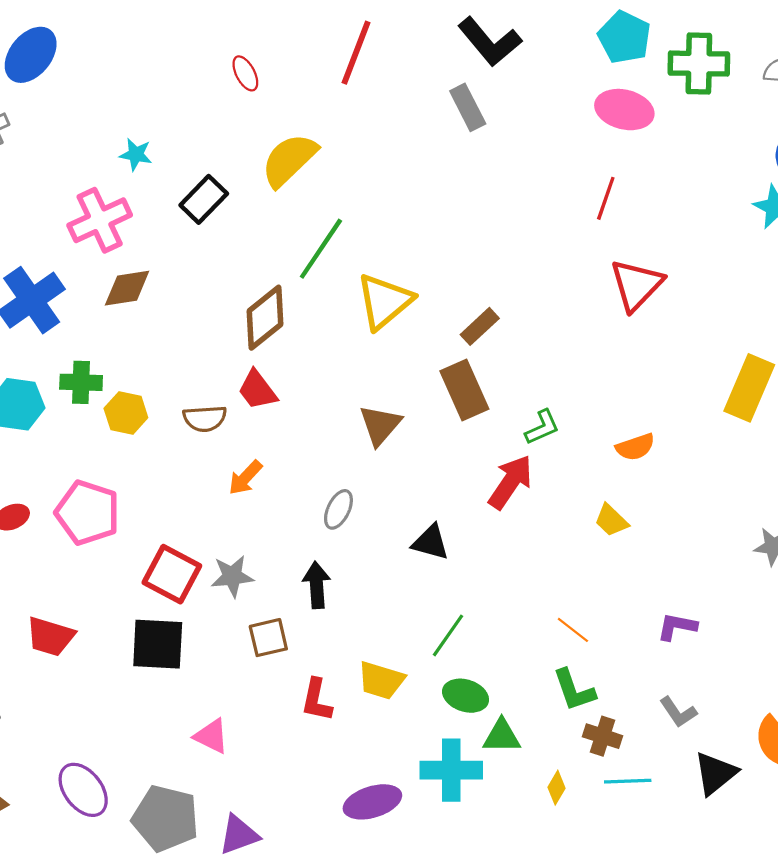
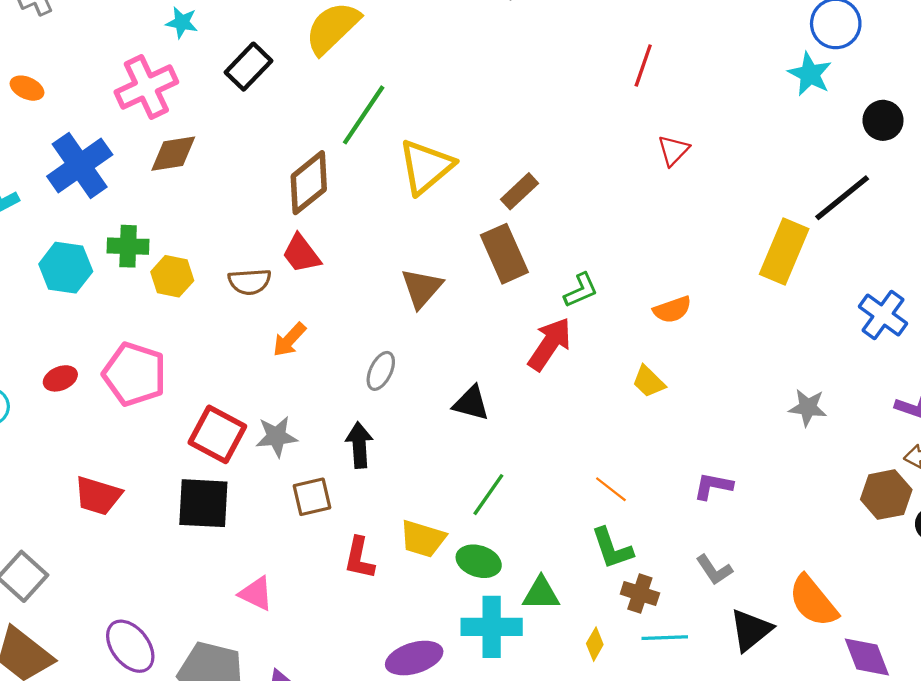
red triangle: (636, 285) -> (673, 150), size x0.6
green ellipse: (466, 696) -> (479, 561), moved

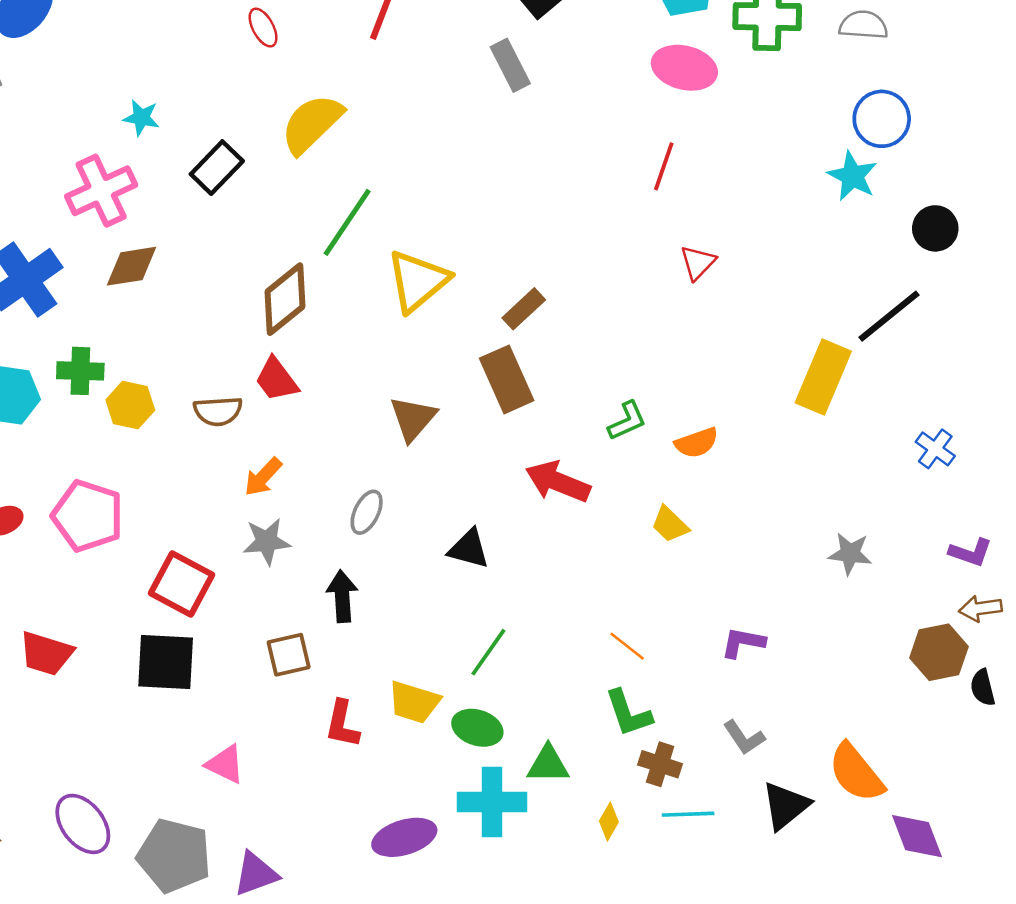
green L-shape: (581, 290) -> (627, 421), moved
blue cross: (883, 315) -> (935, 449), size x0.7
red arrow: (550, 344) -> (558, 482), turned -102
gray star: (276, 437) -> (267, 541), moved

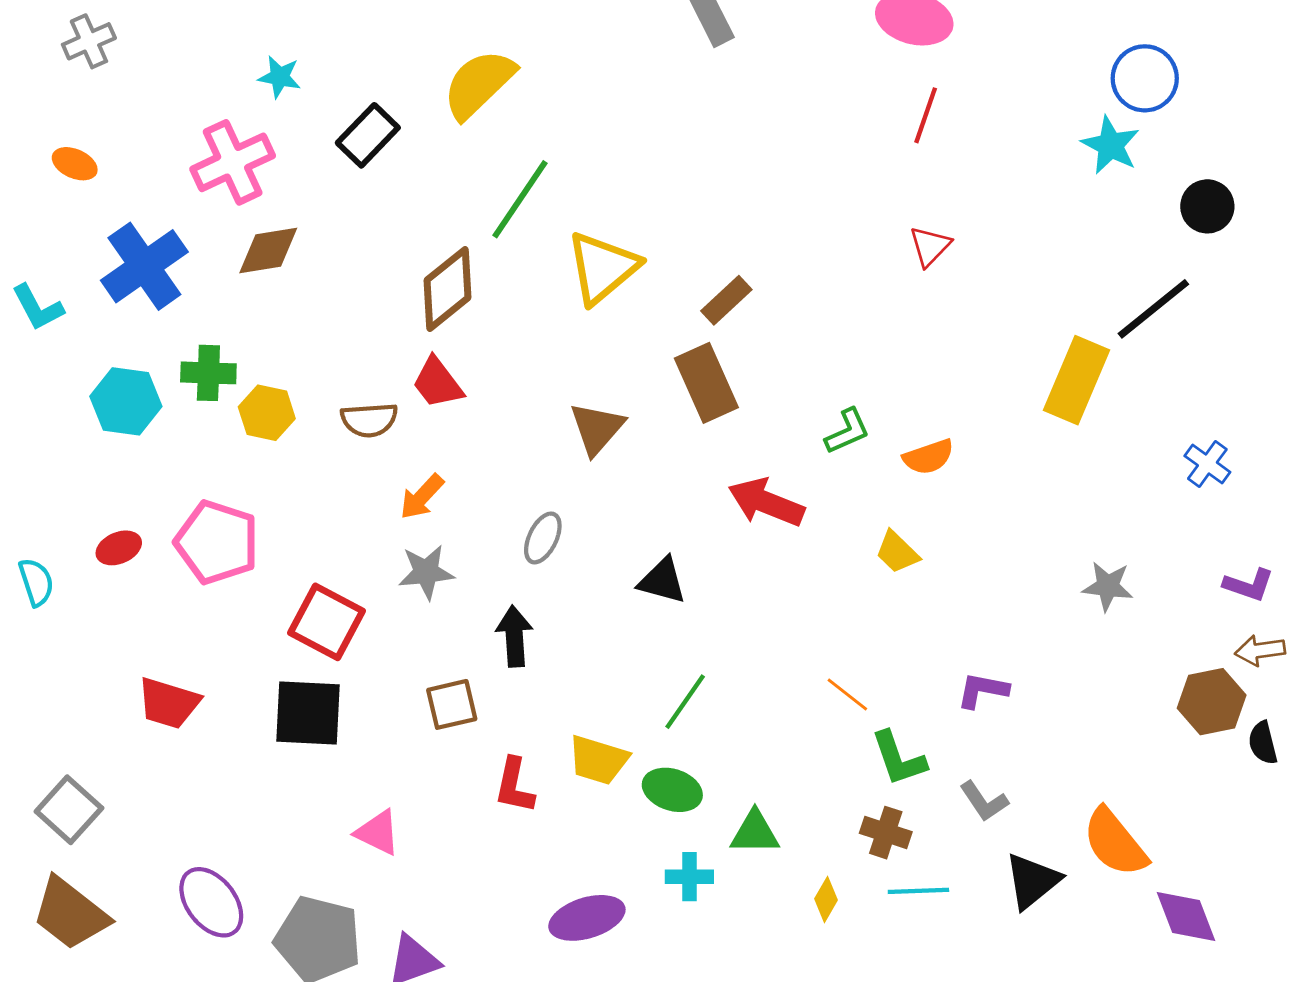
red line: (664, 166) -> (926, 115), moved
green L-shape: (628, 713) -> (899, 759), moved
cyan cross: (492, 802) -> (689, 877), size x0.6

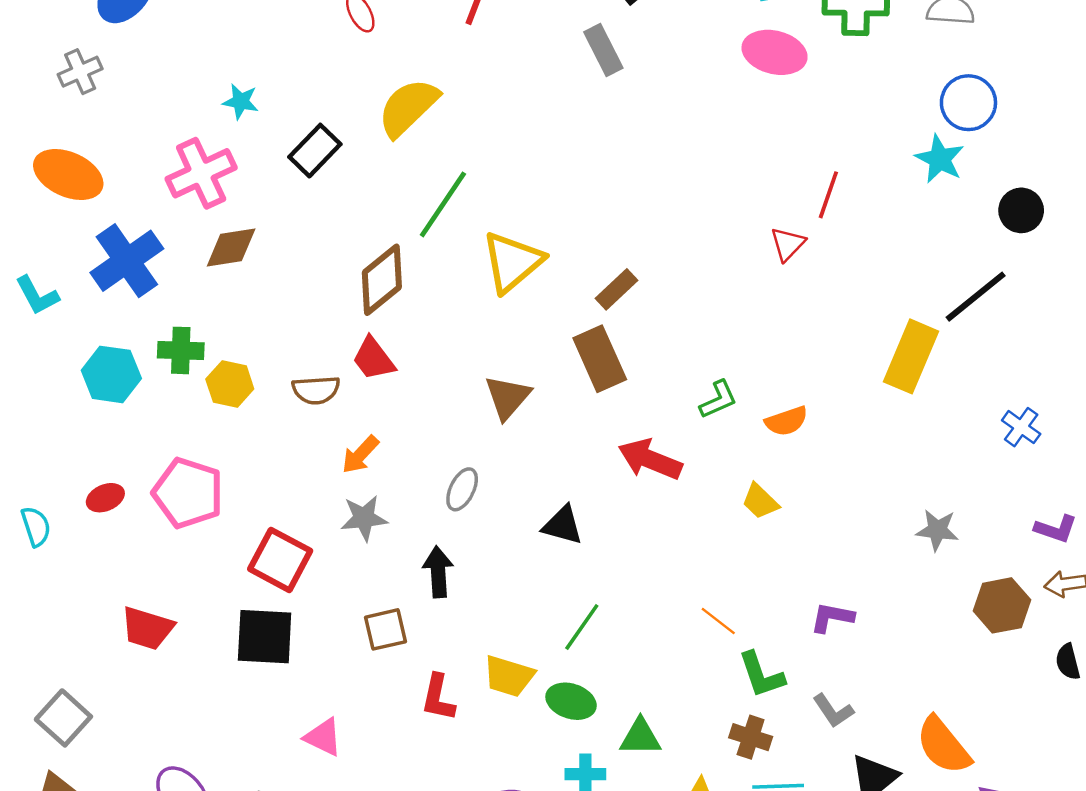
red line: (926, 115) -> (828, 195), moved
orange ellipse: (75, 164) -> (68, 174), size x1.8
brown hexagon: (1212, 702) -> (1002, 605), moved

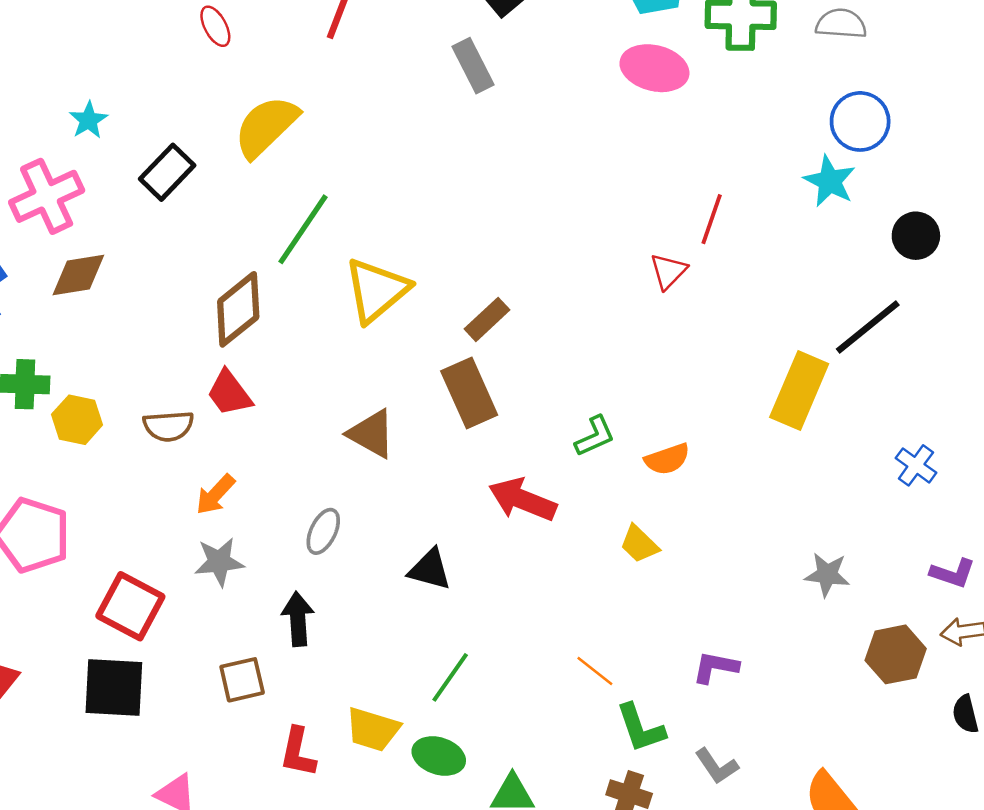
cyan star: (241, 101) -> (88, 120), turned 30
brown triangle: (508, 397) -> (371, 434), turned -42

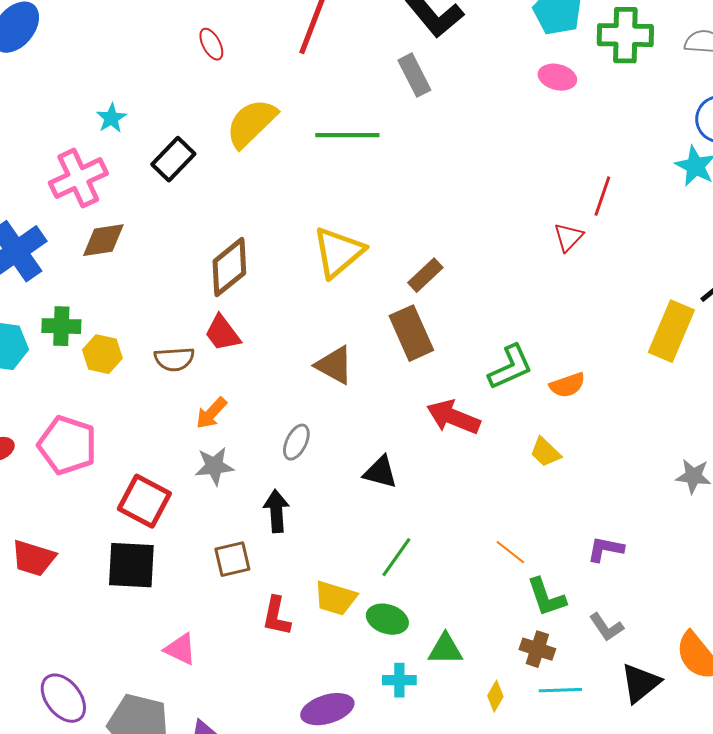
pink ellipse: (654, 68) -> (557, 77), size x0.7
green line: (303, 229) -> (347, 135), moved, turned 56
green L-shape: (595, 436) -> (510, 367), size x1.4

